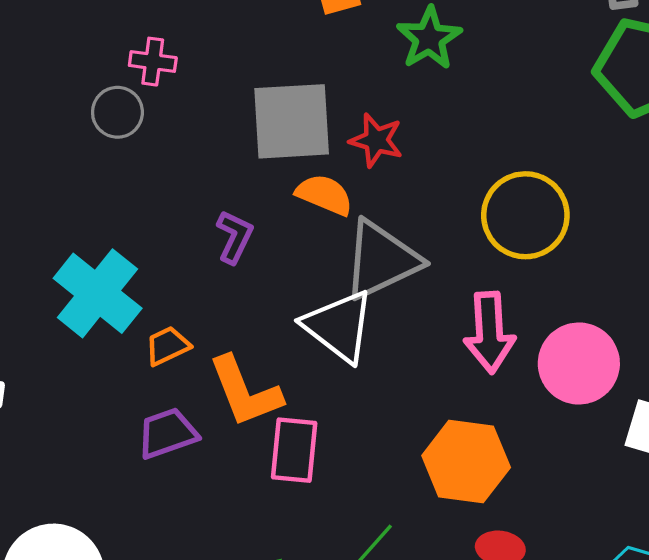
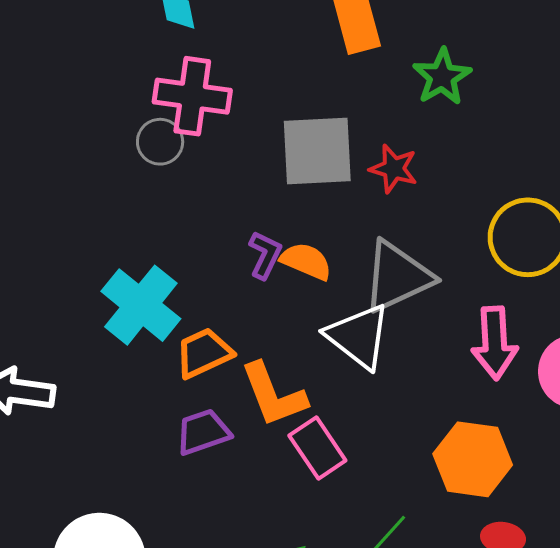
pink cross: (153, 62) -> (192, 96), size x1.8
orange semicircle: (324, 195) -> (306, 261), moved
orange trapezoid: (167, 346) -> (204, 353), size x1.4
pink rectangle: (294, 450) -> (317, 448), turned -40

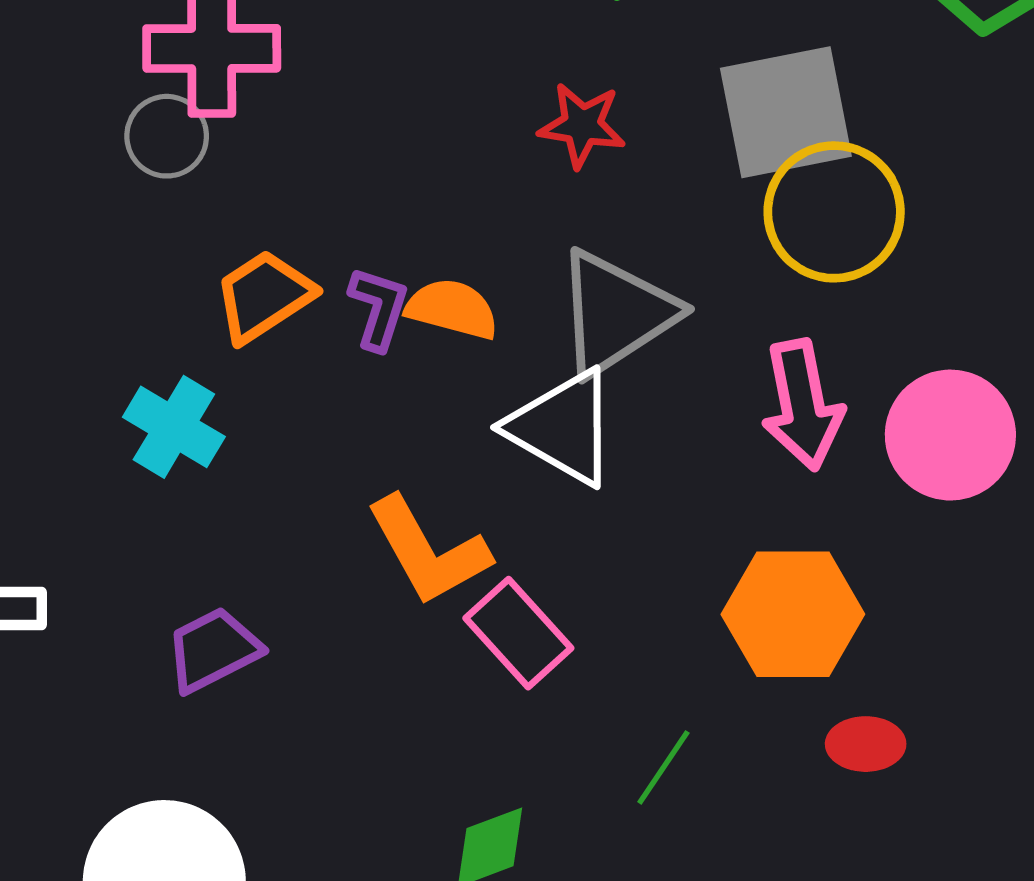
gray square: (317, 151) -> (786, 112), moved
cyan cross: (141, 305) -> (174, 427), size x0.7
orange trapezoid: (204, 353) -> (264, 296), moved
purple trapezoid: (203, 432) -> (213, 650), moved

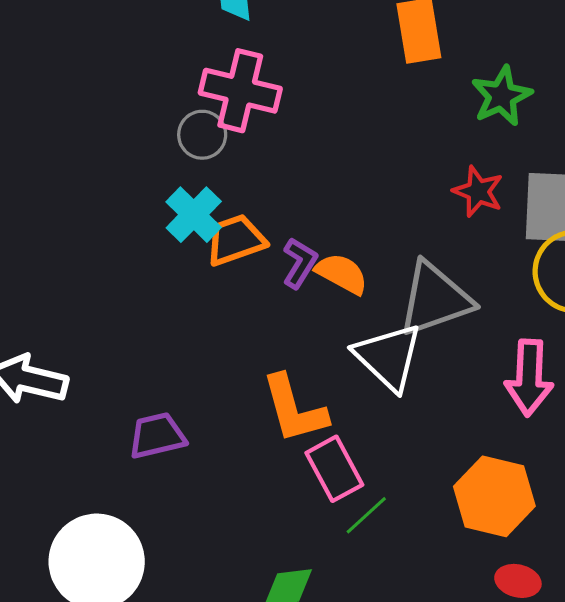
red star: (582, 125) -> (478, 191), moved
cyan cross: (174, 427) -> (194, 215), moved
green line: (663, 767) -> (366, 515), moved

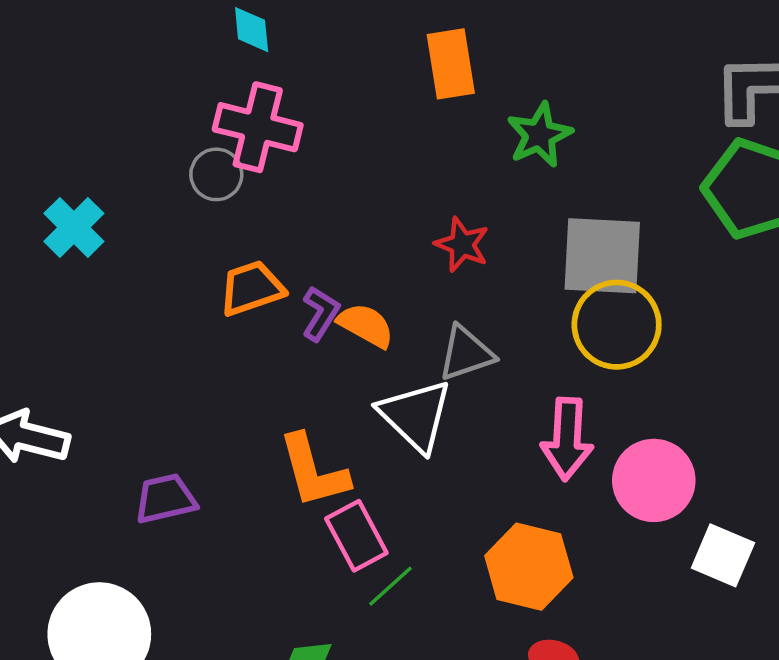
red star: (478, 191) -> (462, 245), moved
cyan cross: (194, 215) -> (74, 227), moved
gray triangle: (435, 299) -> (466, 353), size x0.7

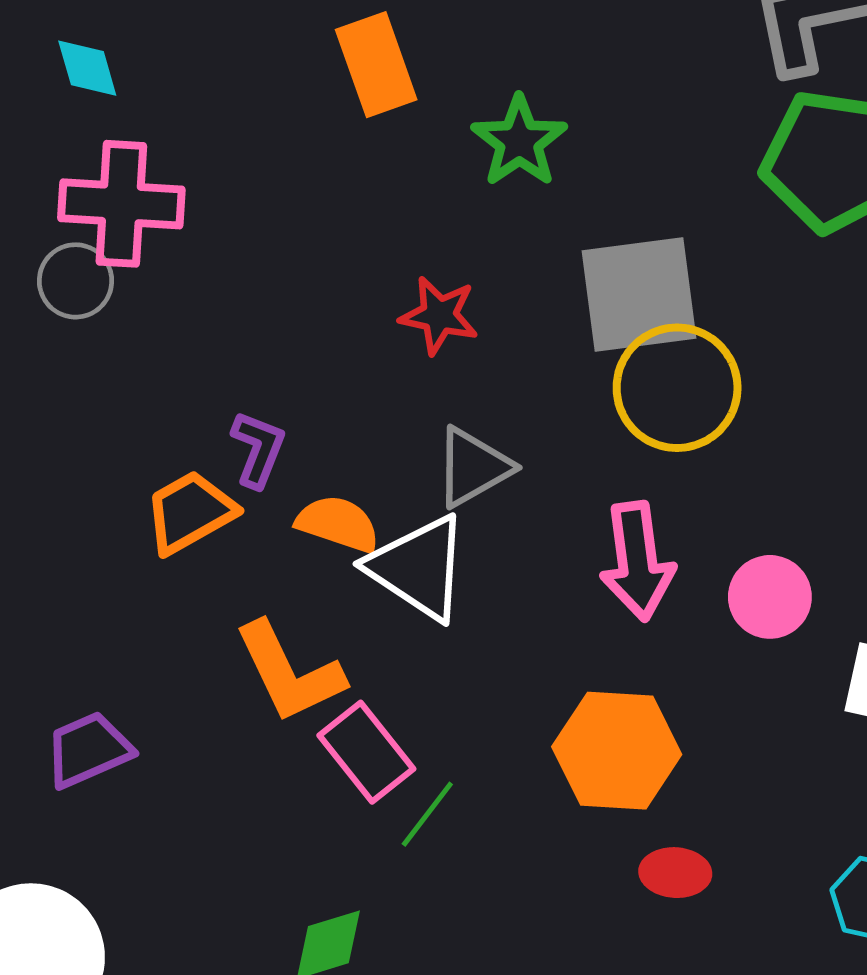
orange trapezoid: (252, 288) -> (190, 512), moved
orange semicircle: (366, 325) -> (338, 524), moved
pink circle: (654, 480) -> (770, 597), size x0.7

